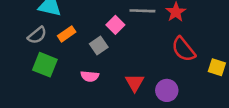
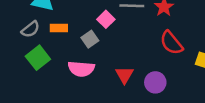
orange rectangle: (67, 34) -> (59, 28), turned 35
green square: (45, 65) -> (38, 58), turned 30
pink semicircle: (90, 76) -> (81, 69), size x1.5

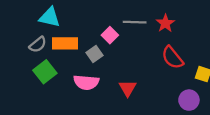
orange rectangle: (59, 28) -> (65, 43), size x1.5
purple circle: (155, 82) -> (189, 100), moved

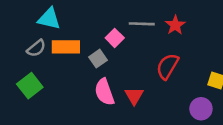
red semicircle: (172, 58) -> (168, 66), moved, turned 70
green square: (45, 72) -> (30, 86), moved
pink semicircle: (86, 82) -> (104, 92), moved, turned 65

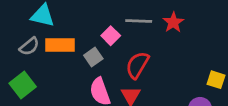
red semicircle: (168, 66) -> (137, 65), moved

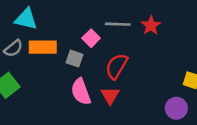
gray square: (93, 57) -> (74, 59), turned -36

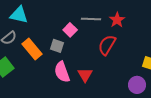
orange rectangle: (43, 47) -> (32, 49), moved, turned 50
red semicircle: (116, 66) -> (107, 45), moved

